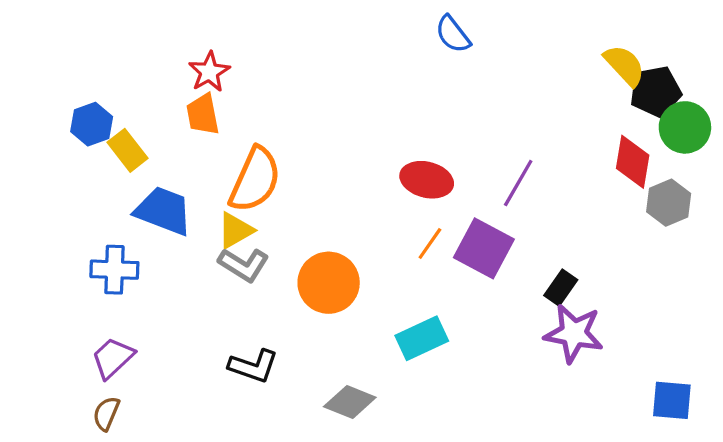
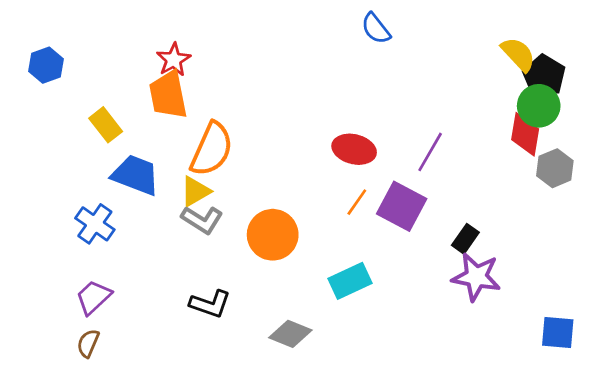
black pentagon: (656, 91) -> (544, 76), turned -30
orange trapezoid: (203, 114) -> (168, 95), size x1.4
blue hexagon: (92, 124) -> (46, 65), moved
green circle: (685, 127) -> (539, 106), moved
blue cross: (114, 270) -> (95, 224), turned 33

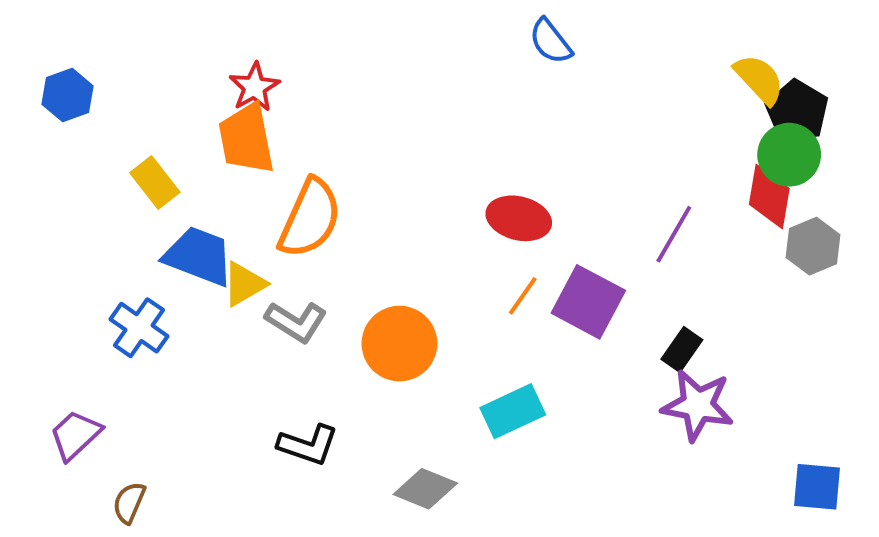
purple line: (430, 152) -> (674, 234), moved
yellow triangle: (195, 191) -> (244, 284), moved
purple trapezoid: (94, 297) -> (75, 435), moved

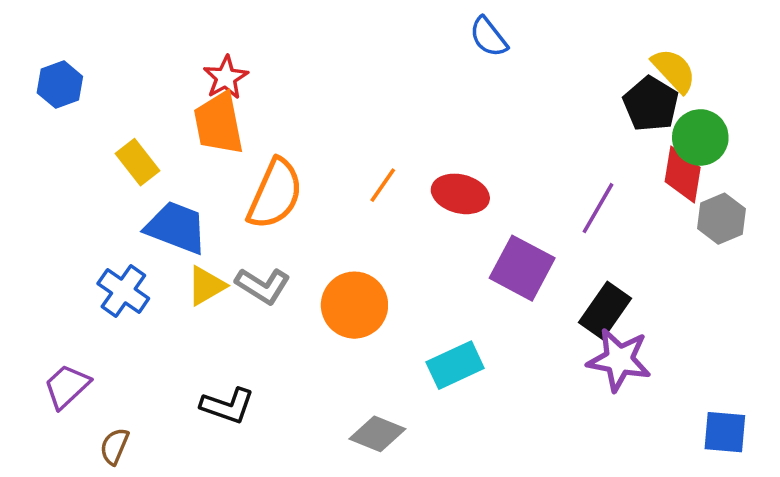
black pentagon: (797, 111) -> (651, 104), moved
yellow triangle: (244, 284) -> (206, 286), moved
orange line: (523, 296) -> (383, 185), moved
black rectangle: (682, 350) -> (605, 310), size x1.4
black L-shape: (308, 445) -> (227, 406), moved

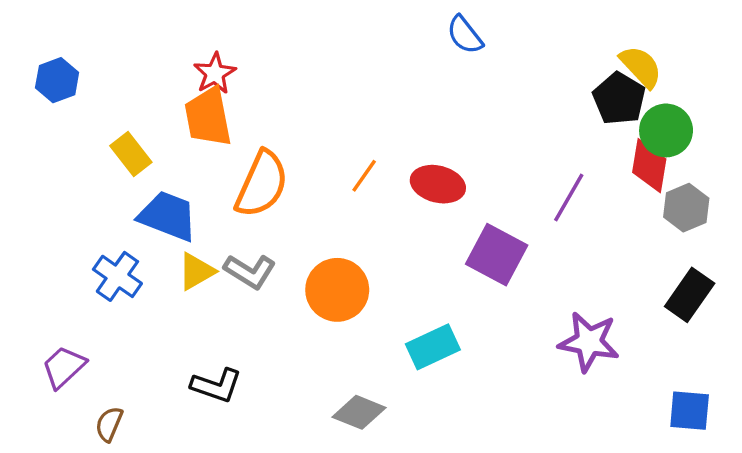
black rectangle: (605, 310) -> (690, 295), moved

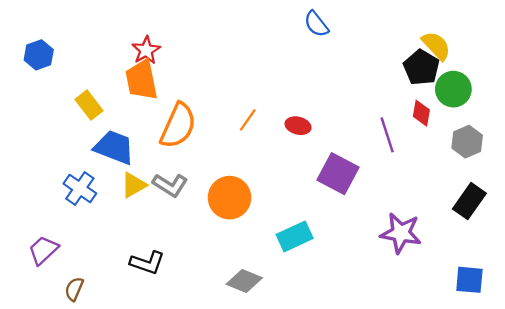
red diamond: (649, 166) -> (421, 113), moved, size x0.7
red ellipse: (438, 184) -> (298, 126), size x0.7
purple line: (569, 198) -> (387, 135), turned -48

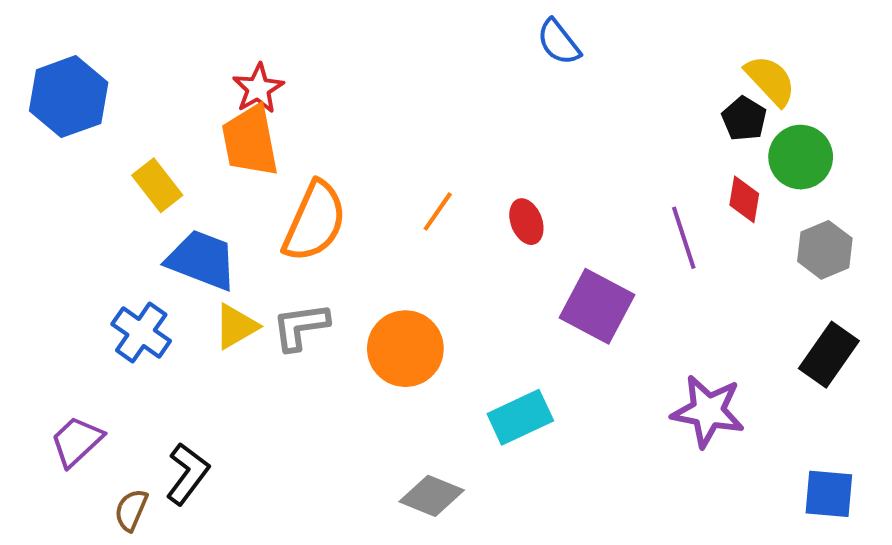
blue hexagon: (39, 55) -> (69, 97), size x1.5
black pentagon: (421, 67) -> (744, 119), size x0.7
red ellipse: (298, 126) -> (526, 222), turned 55
gray L-shape: (170, 185) -> (301, 326), turned 140
black L-shape: (147, 263) -> (188, 474), moved, turned -72

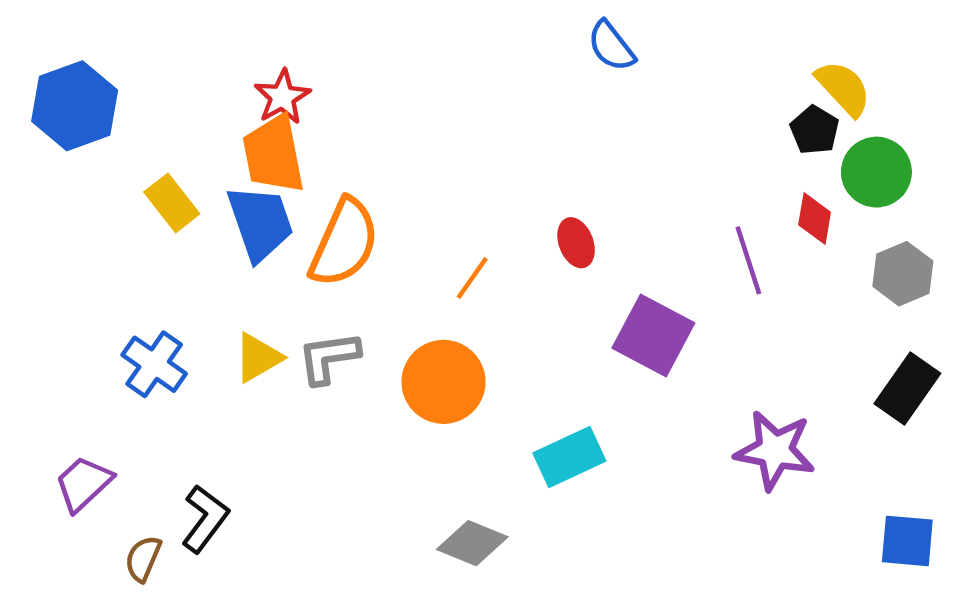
orange line: (438, 211) -> (472, 278), moved
blue trapezoid: (202, 260) -> (260, 223), moved, turned 50

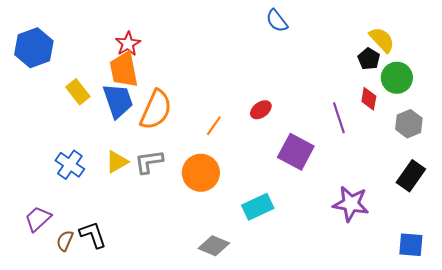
red ellipse: (576, 243) -> (261, 110), turned 75
black L-shape: (205, 519) -> (93, 235), turned -56
brown semicircle: (143, 559) -> (65, 241), moved

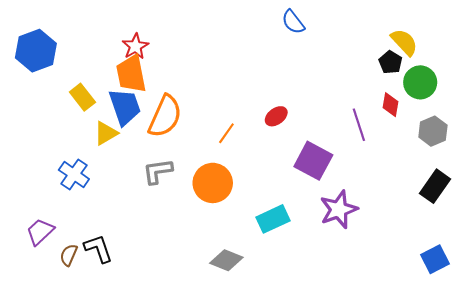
yellow triangle: (117, 162) -> (106, 133), moved
purple star: (351, 204) -> (339, 209), moved, turned -30
blue square: (411, 245) -> (435, 259), turned -32

